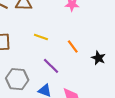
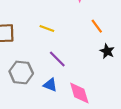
orange line: (73, 46) -> (97, 26), moved

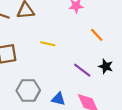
black star: (107, 51) -> (106, 66), moved
purple line: (57, 59) -> (82, 70), moved

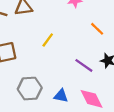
yellow line: (48, 44) -> (48, 40), turned -64

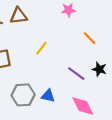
blue triangle: (61, 96) -> (48, 96), moved

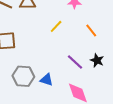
yellow line: (41, 48) -> (56, 26), moved

